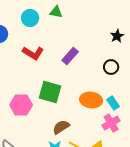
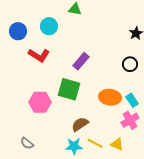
cyan circle: (30, 18) -> (49, 26), moved
red L-shape: (33, 53) -> (39, 55), moved
purple rectangle: (70, 56) -> (81, 61), moved

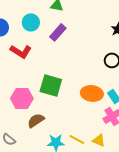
purple rectangle: (81, 61) -> (58, 32), moved
brown semicircle: (80, 124) -> (36, 120), moved

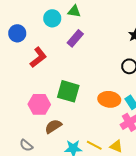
cyan circle: (31, 22) -> (52, 18), moved
red L-shape: (21, 51) -> (38, 57), turned -70

